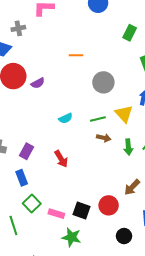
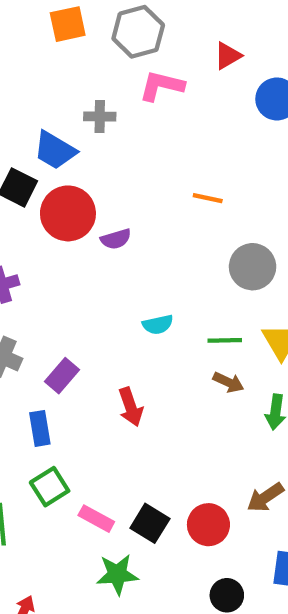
green star: (72, 237) -> (117, 574), turned -30

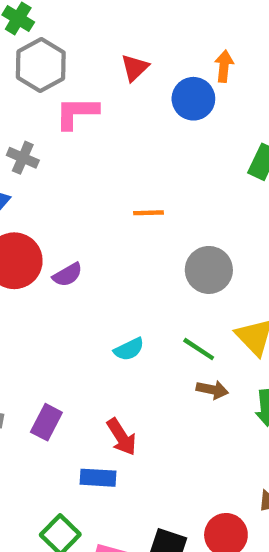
gray cross: (100, 117) -> (23, 158), turned 36
green line: (225, 340) -> (199, 349), turned 48
blue rectangle: (40, 428) -> (98, 478), moved, turned -64

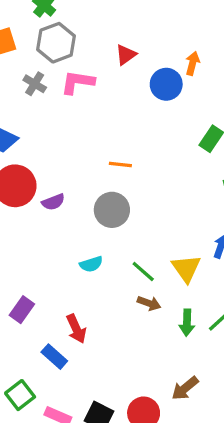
gray cross: (23, 158) -> (35, 84), moved
gray circle: (209, 270) -> (112, 210), moved
blue rectangle: (98, 478) -> (54, 357), turned 30

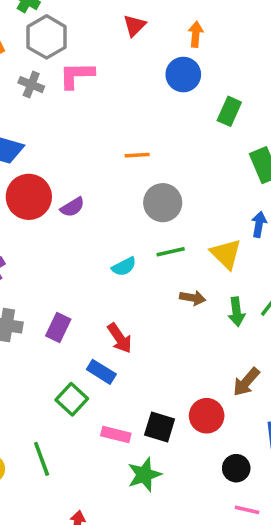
red triangle: (126, 55) -> (134, 26), moved
blue circle: (166, 84) -> (183, 75), moved
gray circle: (112, 210) -> (163, 203), moved
green line: (143, 272) -> (171, 252), moved, turned -45
green square: (20, 395) -> (72, 399), moved

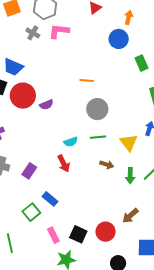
green rectangle: (229, 111) -> (142, 63), turned -56
red arrow: (120, 338) -> (64, 164), moved
pink rectangle: (116, 434) -> (53, 235), turned 42

